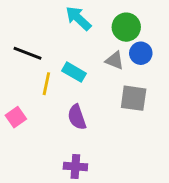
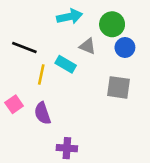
cyan arrow: (78, 18) -> (70, 17), turned 125
gray triangle: (115, 60) -> (88, 46), moved
purple semicircle: (77, 117) -> (42, 113), moved

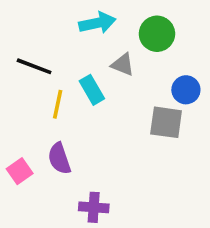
blue circle: (125, 47) -> (186, 90), moved
cyan rectangle: (66, 64) -> (92, 90), turned 30
pink square: (14, 104) -> (20, 171), moved

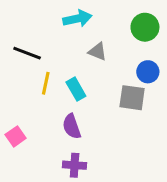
green circle: (157, 34) -> (145, 27), moved
cyan rectangle: (92, 90) -> (76, 89), moved
purple semicircle: (59, 159) -> (72, 126), moved

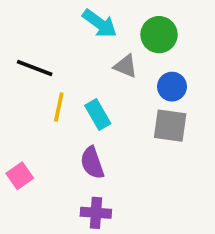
cyan arrow: (77, 19) -> (100, 23), turned 48
green circle: (145, 27) -> (159, 35), moved
blue circle: (148, 72) -> (172, 87), moved

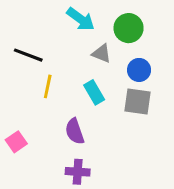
cyan rectangle: (98, 114) -> (94, 92), moved

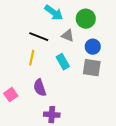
black line: (28, 55) -> (39, 37), moved
purple semicircle: (75, 131) -> (40, 88), moved

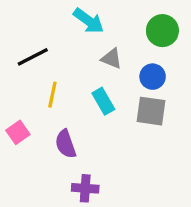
green circle: (86, 19) -> (162, 31), moved
black line: (39, 37) -> (33, 57), moved, turned -48
pink square: (11, 95) -> (18, 132), moved

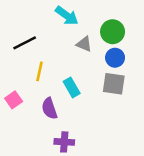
green circle: (162, 31) -> (113, 32), moved
cyan rectangle: (103, 101) -> (72, 87), moved

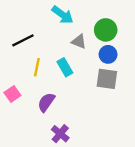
cyan rectangle: (72, 87) -> (65, 67), moved
purple semicircle: (49, 108) -> (46, 102), turned 54
purple cross: (64, 142) -> (60, 134), turned 36

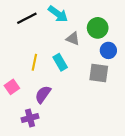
black line: (23, 40) -> (27, 18), moved
blue circle: (108, 54) -> (108, 50), moved
purple cross: (60, 134) -> (30, 118), moved, turned 35

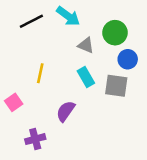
cyan rectangle: (60, 62) -> (86, 77), moved
purple semicircle: (43, 94) -> (66, 111), moved

